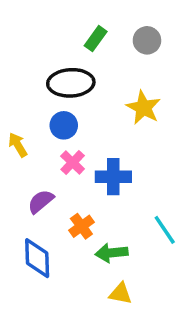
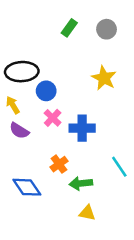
black ellipse: (71, 83) -> (22, 72), moved
purple semicircle: (41, 201) -> (19, 131), moved, turned -108
blue diamond: (37, 258) -> (27, 187), turned -32

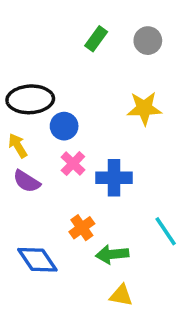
yellow star: (104, 78) -> (144, 108), turned -30

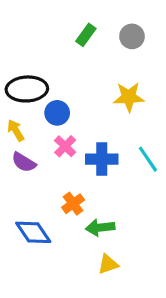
cyan line: (166, 231) -> (148, 159), moved
yellow triangle: (121, 295) -> (108, 264), turned -30

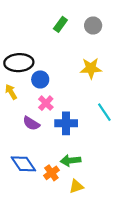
blue cross: (102, 159) -> (66, 123), moved
purple semicircle: (24, 162) -> (31, 123), moved
orange cross: (73, 204) -> (51, 173), moved

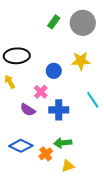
gray circle: (93, 25) -> (83, 23), size x1.6
blue circle: (40, 79) -> (54, 71), moved
blue diamond: (23, 164) -> (21, 146), turned -30

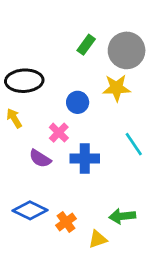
green rectangle: (54, 22) -> (86, 45), moved
gray circle: (83, 23) -> (127, 50), moved
green arrow: (63, 143) -> (122, 216), moved

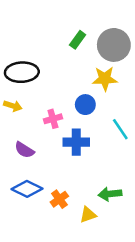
blue circle: (78, 102) -> (85, 105), moved
yellow arrow: (14, 118) -> (13, 106), turned 138
pink cross: (59, 133) -> (53, 119), turned 30
purple semicircle: (40, 159) -> (24, 150), moved

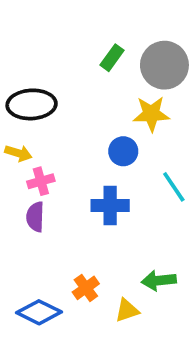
pink cross: (53, 119) -> (41, 181), moved
purple semicircle: (24, 150) -> (35, 217), turned 60
blue diamond: (27, 189) -> (39, 312), moved

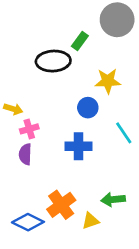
gray circle: (164, 65) -> (117, 20), moved
black ellipse: (32, 104) -> (53, 61), moved
orange cross: (86, 288) -> (61, 205), size x1.5

